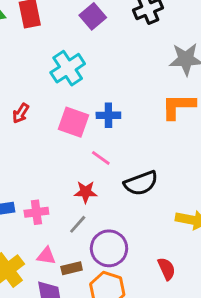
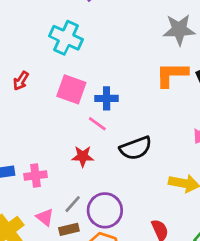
cyan cross: (68, 68) -> (66, 38), turned -32
blue cross: (108, 115) -> (107, 98), moved
gray line: (78, 224) -> (73, 204), moved
pink triangle: (46, 256) -> (45, 217), turned 30

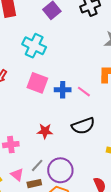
pink line: (97, 124) -> (84, 92), moved

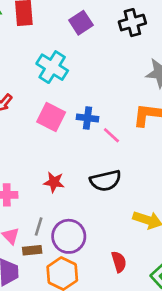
blue cross: (63, 90) -> (88, 118), moved
gray line: (37, 165) -> (39, 227), turned -32

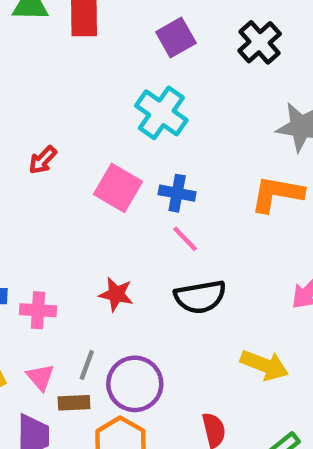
black cross: (132, 23) -> (260, 42), turned -30
cyan cross: (52, 67) -> (161, 113), moved
pink line: (111, 135) -> (185, 239), moved

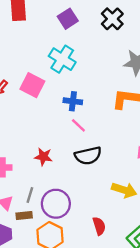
pink square: (118, 188) -> (32, 85), moved

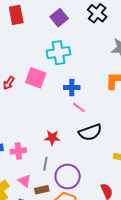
cyan cross: (62, 59) -> (58, 53), turned -35
gray line: (30, 195) -> (45, 164), moved

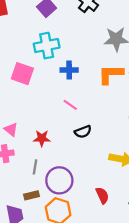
blue cross: (72, 87) -> (69, 70), moved
black semicircle: (90, 132) -> (83, 132), size x0.7
pink triangle: (25, 181) -> (11, 129), moved

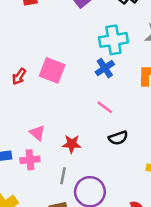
cyan cross: (47, 46) -> (113, 40), moved
blue cross: (69, 70) -> (105, 68), turned -35

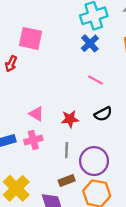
pink square: (52, 70) -> (31, 38), moved
black semicircle: (118, 138) -> (103, 114), moved

